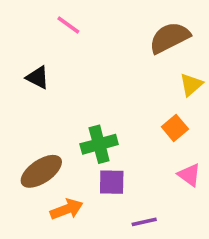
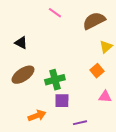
pink line: (68, 25) -> (55, 13), moved
brown ellipse: (41, 171) -> (23, 75), moved
pink triangle: (189, 175) -> (105, 97), turned -32

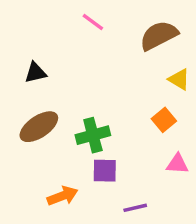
black triangle: (21, 43) -> (35, 73), turned -40
yellow triangle: (106, 47) -> (179, 79), turned -48

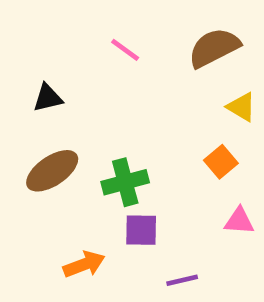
pink line: (93, 22) -> (125, 50), moved

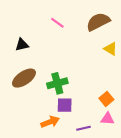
orange square: (221, 162) -> (106, 99), moved
pink triangle: (239, 221) -> (107, 119), moved
orange arrow: (84, 264) -> (50, 122), moved

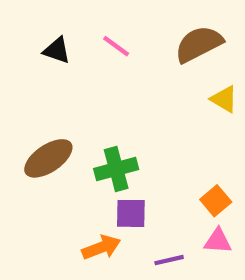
black triangle: (22, 45) -> (57, 50), moved, turned 32

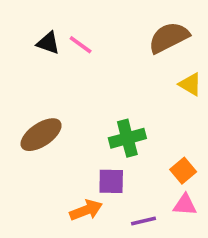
pink line: (116, 46) -> (81, 45), moved
green cross: (116, 169) -> (127, 138), moved

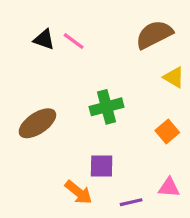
green cross: (127, 138) -> (106, 107), moved
orange square: (183, 171) -> (167, 132), moved
orange arrow: (86, 210) -> (79, 192), turned 60

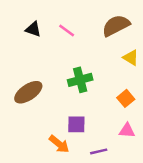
pink line: (74, 41) -> (67, 31), moved
pink triangle: (169, 187) -> (127, 130), moved

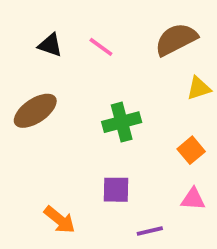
yellow triangle: (131, 58) -> (199, 88), turned -49
brown ellipse: (28, 92) -> (35, 111), moved
orange arrow: (59, 144) -> (60, 220), moved

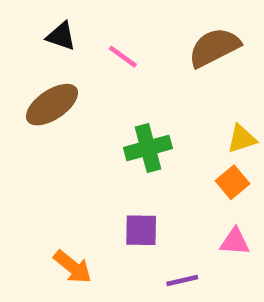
black triangle: (50, 45) -> (61, 36), moved
yellow triangle: (199, 88) -> (242, 139), moved
brown ellipse: (35, 111) -> (52, 105), moved

